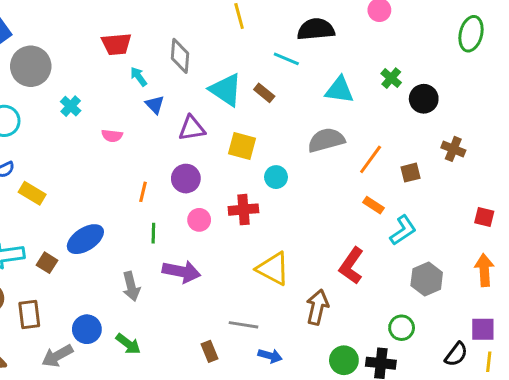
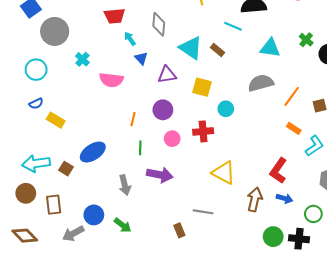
pink semicircle: (112, 136) -> (111, 80), size x1.6
blue arrow: (270, 356) -> (285, 198), moved

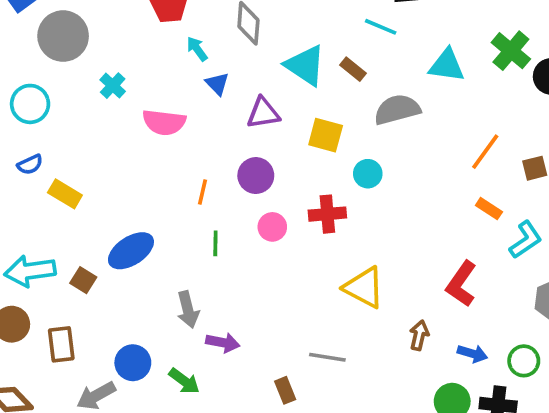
green cross: (306, 40) -> (511, 51), size x1.5
gray semicircle: (261, 83) -> (397, 109), moved
purple arrow: (160, 175) -> (223, 343), moved, size x0.7
blue arrow: (285, 198) -> (472, 354), moved
brown arrow: (255, 199) -> (419, 335), size x0.7

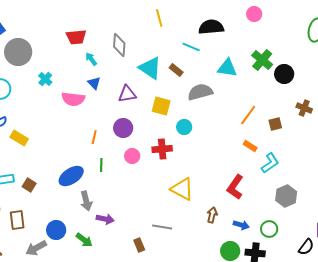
blue triangle: (217, 84) -> (94, 83), moved
blue ellipse: (131, 251) -> (71, 176), moved

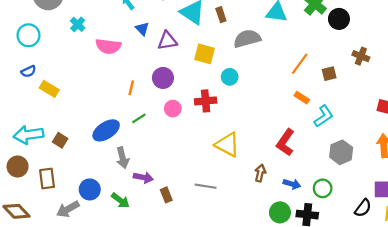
brown rectangle: (176, 70) -> (221, 15), turned 32
blue triangle: (94, 83) -> (142, 29), moved
green line: (101, 165) -> (139, 118), turned 56
brown rectangle: (139, 245) -> (166, 195), moved

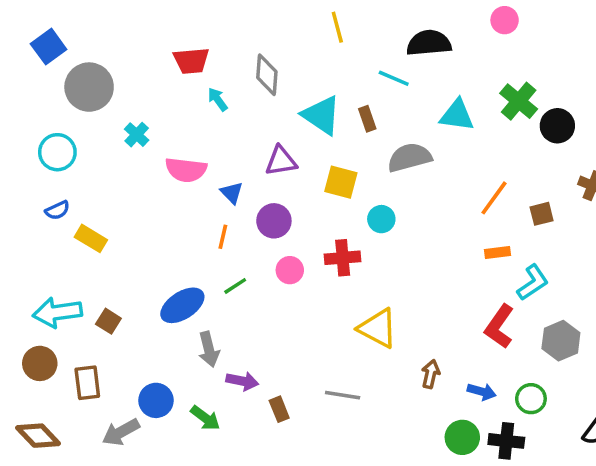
blue triangle: (142, 29) -> (232, 193), moved
orange rectangle: (302, 98) -> (498, 253), turned -40
red L-shape: (285, 142) -> (499, 326), moved

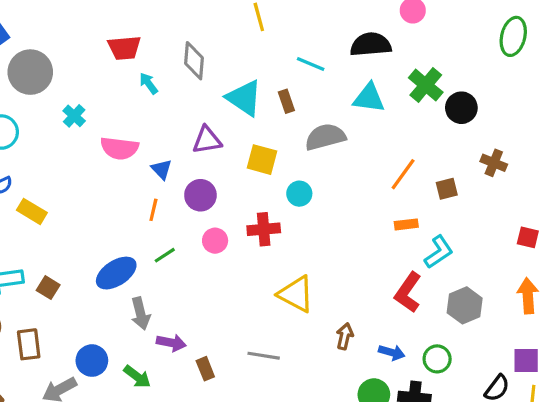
black semicircle: (429, 43) -> (371, 45), moved

